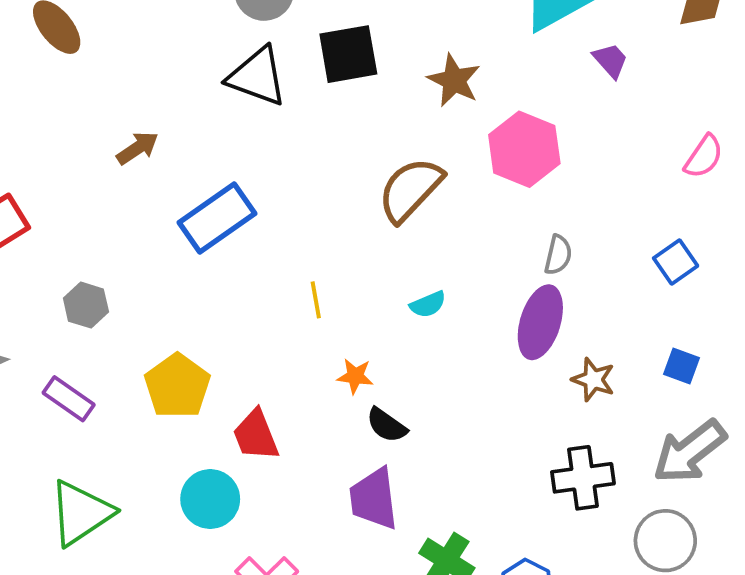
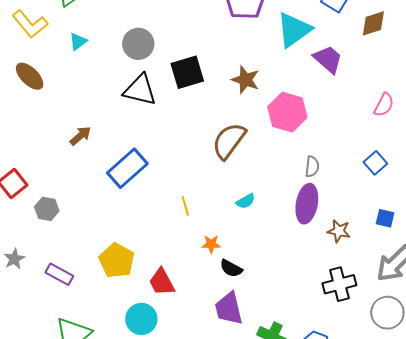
purple trapezoid: (611, 60) -> (328, 59), size x1.5
gray hexagon: (86, 305) -> (47, 209), moved

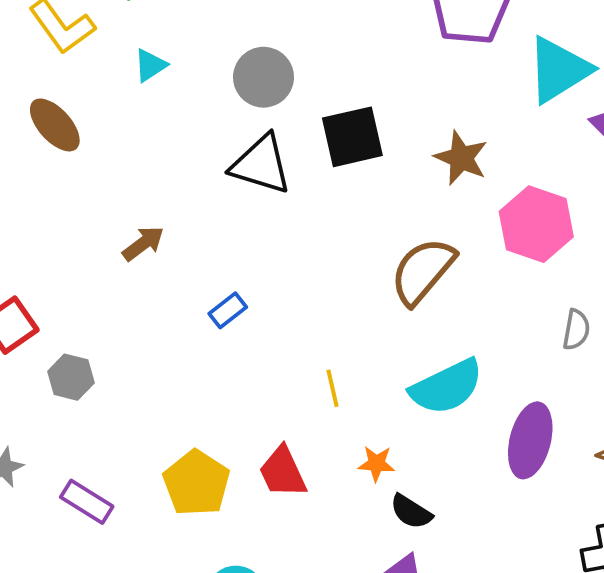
blue rectangle: (127, 168) -> (228, 310), size x0.5
cyan semicircle: (246, 201) -> (447, 387), size x2.0
purple ellipse: (307, 204) -> (530, 440), moved
red trapezoid: (162, 282) -> (283, 472), moved

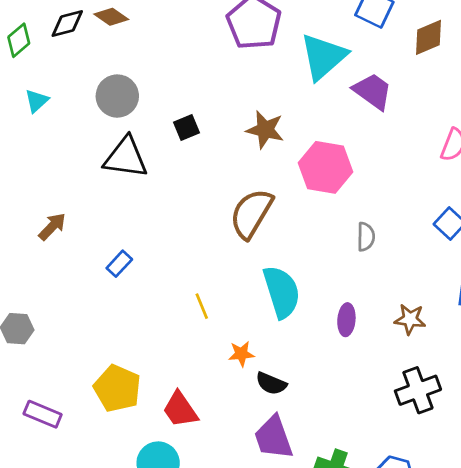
black square: (352, 137) -> (187, 127), size x0.6
cyan semicircle: (447, 387) -> (282, 292), turned -72
purple ellipse: (530, 440) -> (346, 320), size x0.6
red trapezoid: (283, 472) -> (180, 410), moved

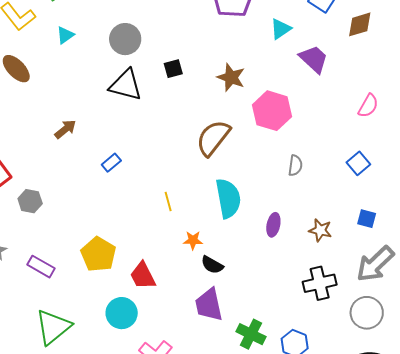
cyan triangle: (323, 57) -> (281, 29), size x0.6

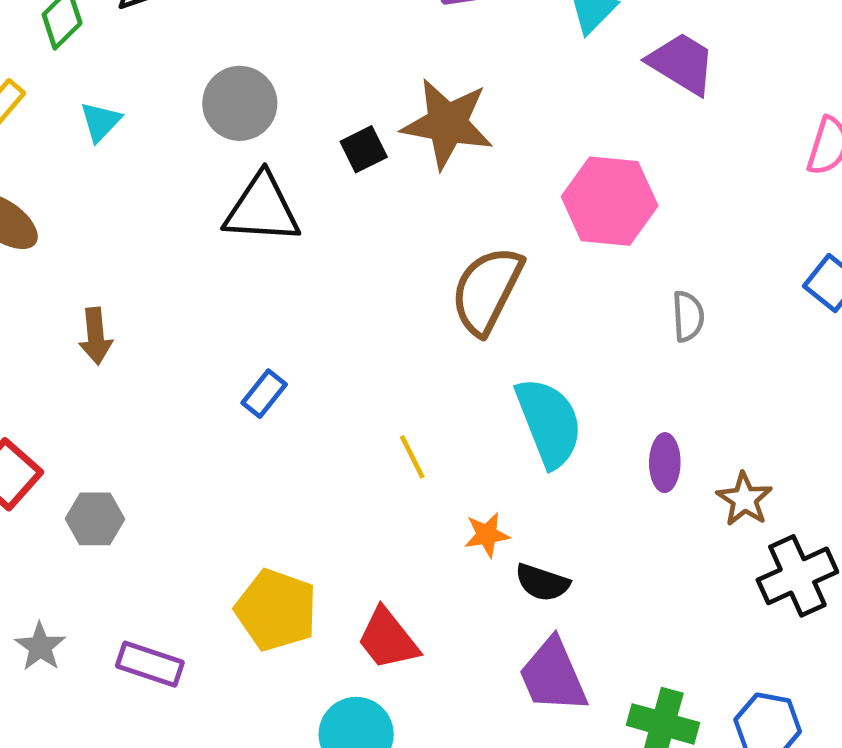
brown star: (231, 77) -> (447, 124), moved, size x1.4
brown arrow: (65, 129) -> (96, 336), moved, turned 135
brown star: (320, 230) -> (744, 499), moved, turned 30

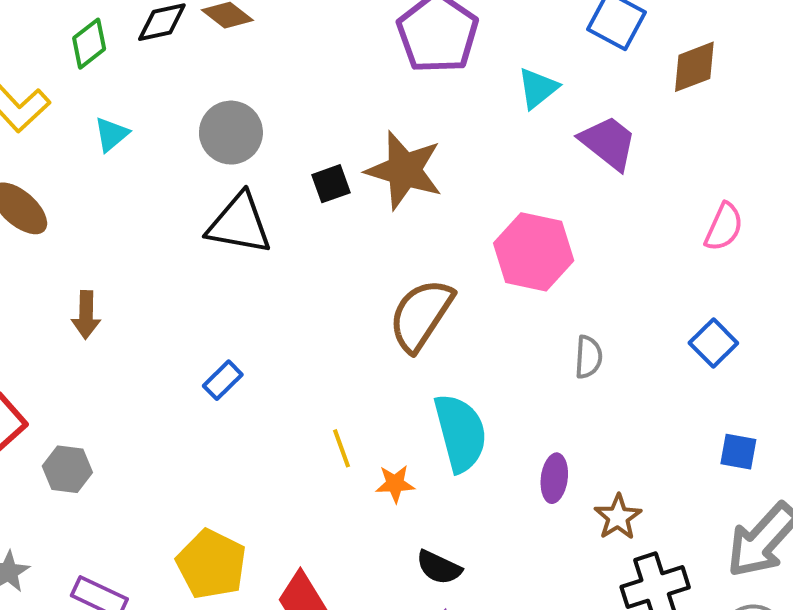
orange star: (487, 535) -> (395, 484), moved

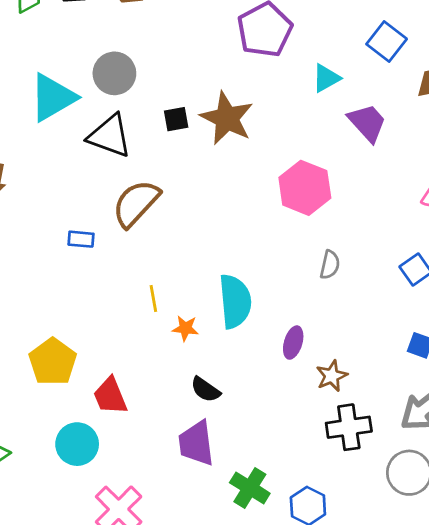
cyan triangle: (111, 134) -> (53, 98), moved, size x2.0
brown semicircle: (421, 315) -> (136, 203), moved
blue rectangle: (223, 380) -> (81, 239), turned 40

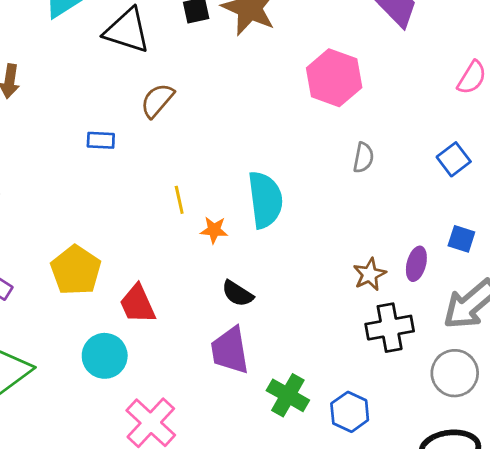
brown semicircle: (136, 203) -> (157, 100), size x0.7
purple ellipse: (293, 343) -> (416, 264), moved

